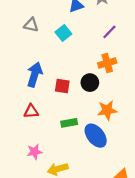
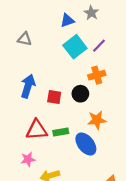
cyan square: (63, 33) -> (75, 47), moved, size x1.5
red triangle: (31, 111) -> (37, 130), moved, size x1.5

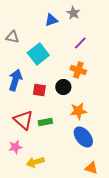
cyan square: (75, 47) -> (38, 54), moved
orange cross: (97, 75) -> (78, 70), turned 35
red triangle: (37, 130) -> (23, 120), turned 45
blue ellipse: (86, 144) -> (83, 137), moved

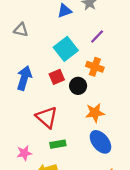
cyan square: (38, 54) -> (66, 49), moved
red square: (39, 90) -> (57, 77), moved, turned -32
red triangle: (23, 120) -> (47, 117), moved
green rectangle: (45, 122) -> (58, 144), moved

